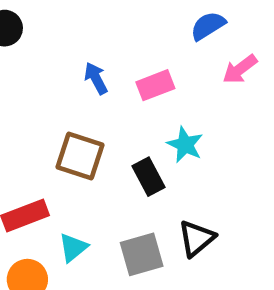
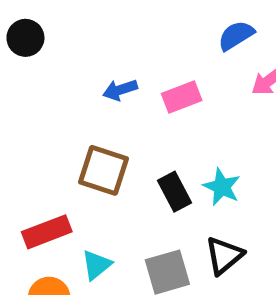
blue arrow: (96, 78) -> (120, 90), turned -80
cyan star: (185, 145) -> (222, 187), moved

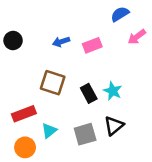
black circle: (25, 38) -> (13, 41), moved

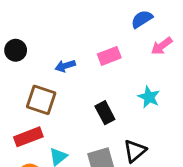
blue arrow: (61, 42) -> (65, 66), moved
brown square: (53, 83) -> (41, 100), moved
cyan star: (113, 91) -> (149, 97), moved

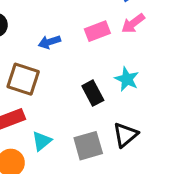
pink arrow: (162, 46) -> (133, 23), moved
cyan star: (149, 97) -> (127, 79), moved

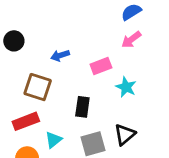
pink rectangle: (97, 31) -> (101, 66), moved
black rectangle: (93, 93) -> (82, 107), moved, turned 36

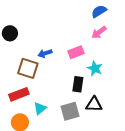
blue arrow: (60, 55) -> (45, 53), moved
black rectangle: (82, 107) -> (78, 84), moved
black triangle: (125, 135) -> (94, 104), turned 42

